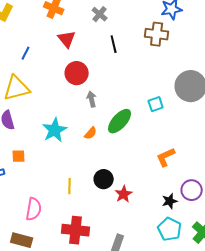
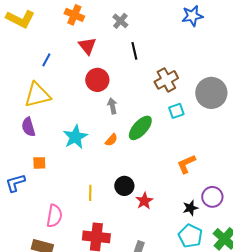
brown cross: (157, 34) -> (166, 80), moved, turned -35

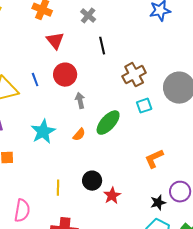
blue line: (46, 60) -> (35, 80), moved, turned -48

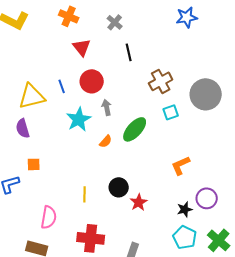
cyan star: (43, 132) -> (79, 119), moved

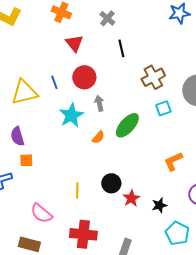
purple semicircle: (23, 128) -> (17, 136), moved
black star: (185, 209) -> (159, 205), moved
pink semicircle: (49, 217) -> (41, 213), turned 120

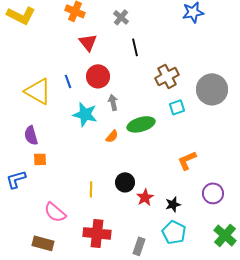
yellow triangle: (24, 92) -> (38, 91), turned 44
cyan star: (71, 115) -> (85, 114), turned -30
green ellipse: (127, 125) -> (141, 124), turned 32
cyan pentagon: (177, 233) -> (174, 232), moved

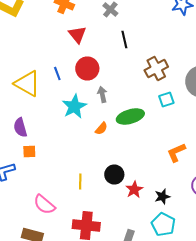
cyan star: (85, 114) -> (74, 106), turned 30

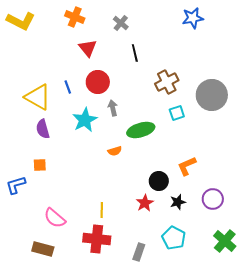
purple semicircle: (20, 128) -> (43, 129), moved
orange semicircle: (101, 128) -> (115, 151), moved, turned 32
black circle: (114, 174) -> (159, 181), moved
yellow line: (80, 182) -> (102, 210), moved
black star: (162, 196) -> (178, 202), moved

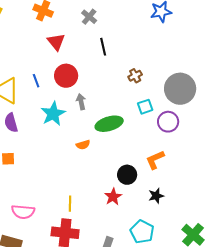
brown cross: (167, 82) -> (135, 76), size x0.6
purple circle: (213, 199) -> (168, 122), moved
black star: (178, 202) -> (156, 196), moved
pink semicircle: (55, 218) -> (23, 212), turned -35

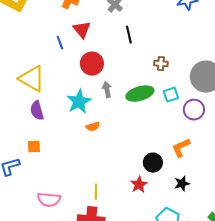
brown cross: (135, 76) -> (161, 64), turned 32
blue line: (36, 81) -> (60, 43), moved
green ellipse: (109, 124) -> (140, 94), moved
orange semicircle: (83, 145) -> (93, 127), moved

